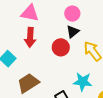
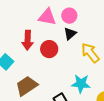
pink triangle: (30, 13) -> (47, 17), moved
red circle: (61, 47) -> (49, 49), moved

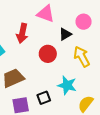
pink circle: (69, 16) -> (84, 22), moved
red circle: (49, 49) -> (48, 54), moved

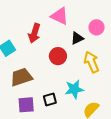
cyan star: (67, 85) -> (74, 89), turned -30

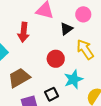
red circle: (58, 56) -> (56, 59), moved

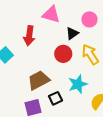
red circle: (56, 59) -> (63, 54), moved
brown trapezoid: (19, 78) -> (39, 80), moved

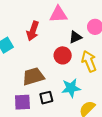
pink triangle: (51, 14) -> (58, 14), turned -30

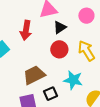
black triangle: (75, 37) -> (60, 27), moved
cyan star: (71, 88) -> (73, 80), turned 30

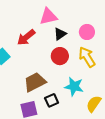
pink circle: (86, 16) -> (87, 32), moved
red arrow: (26, 30) -> (26, 37), turned 42

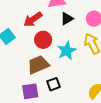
red circle: (60, 56) -> (43, 40), moved
cyan star: (74, 87) -> (67, 51), moved, turned 30

